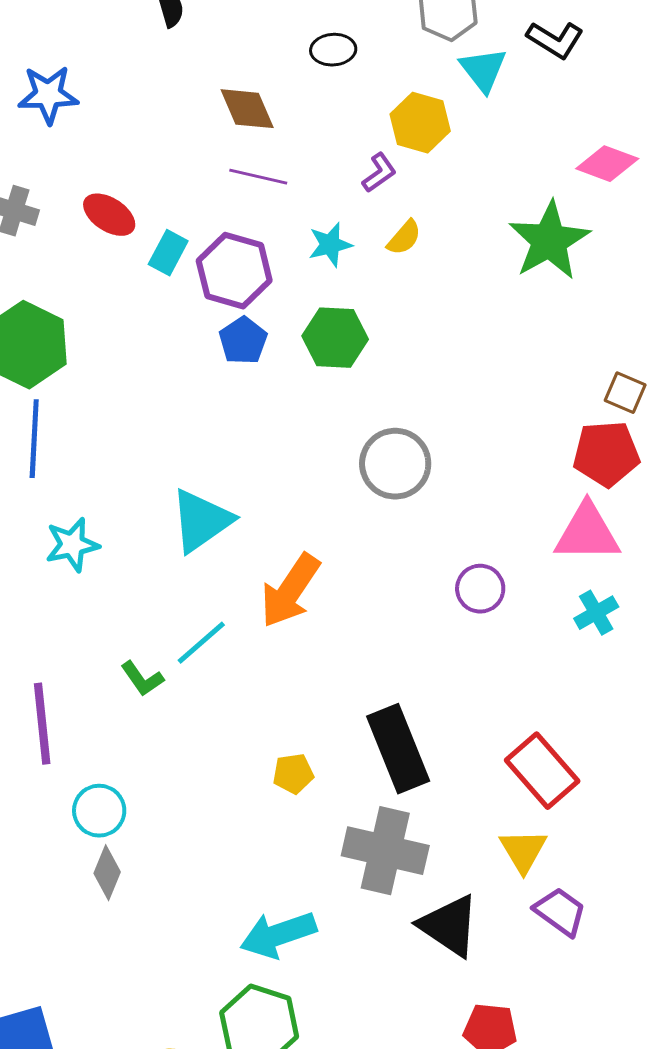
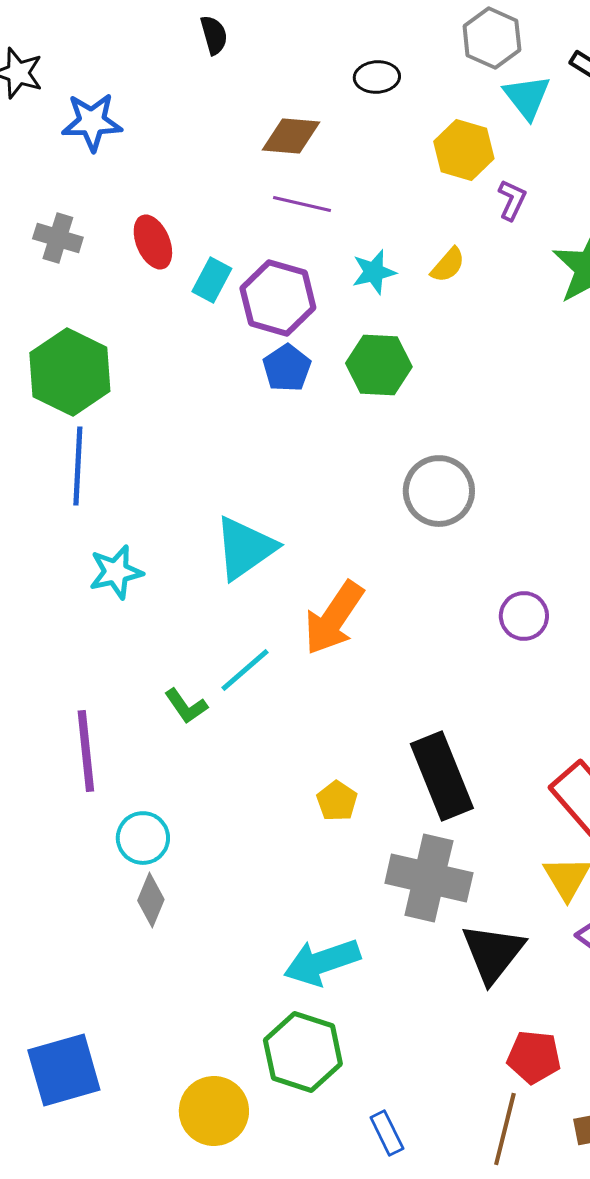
brown diamond: (247, 109) -> (291, 136), turned -62
purple L-shape: (379, 173) -> (512, 200), moved, turned -30
red ellipse: (109, 215) -> (153, 242), turned 34
yellow pentagon: (293, 774) -> (337, 801), turned -30
black triangle: (449, 926) -> (493, 953), turned 34

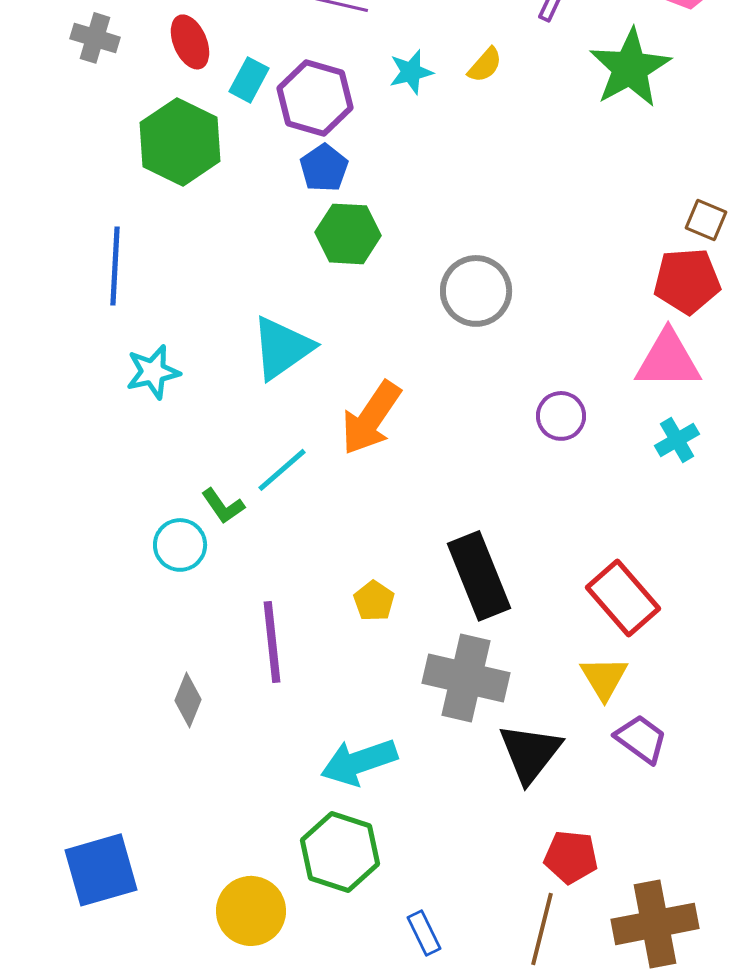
green hexagon: (379, 365) -> (348, 234), moved
green hexagon: (70, 372) -> (180, 142), moved
purple line: (86, 751) -> (272, 642), moved
cyan circle: (143, 838) -> (180, 545), moved

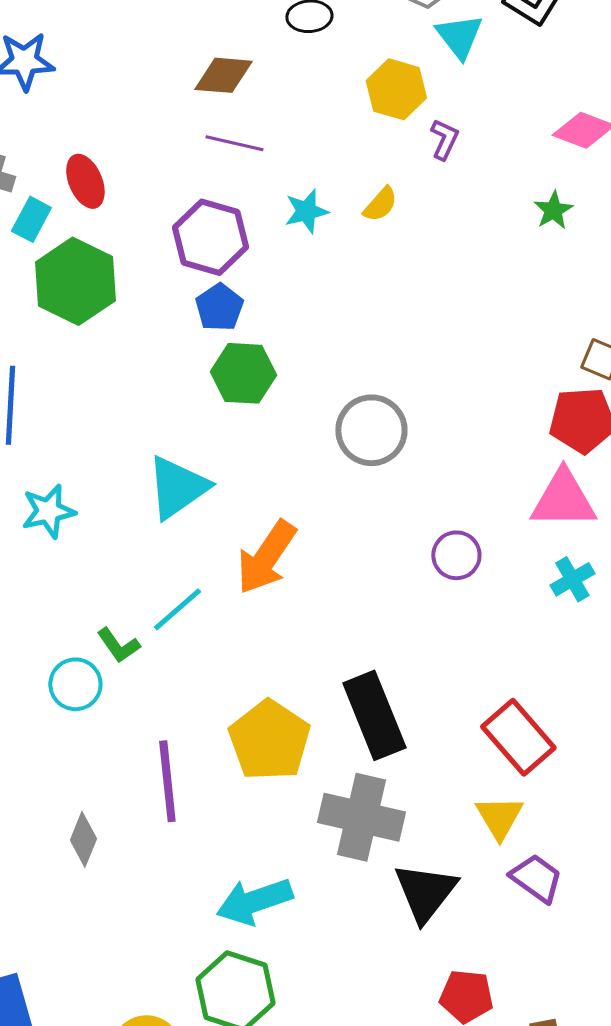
green star: (630, 68) -> (553, 210), moved, size x0.5
cyan rectangle: (249, 80) -> (31, 219), moved
yellow pentagon: (374, 601) -> (269, 740), size x2.0

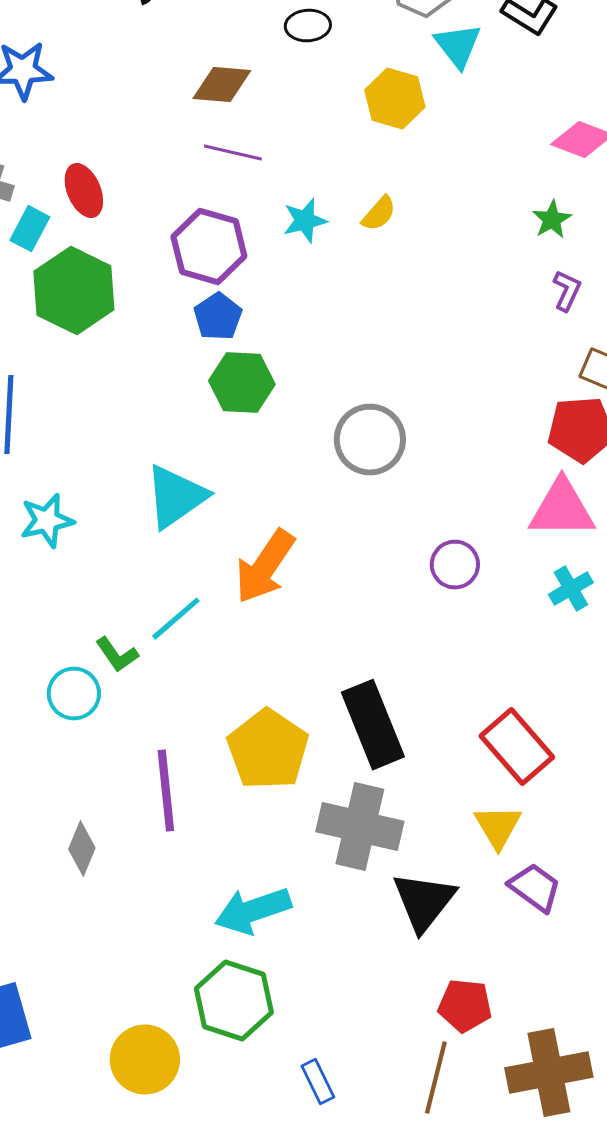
purple L-shape: (444, 139) -> (567, 291), moved

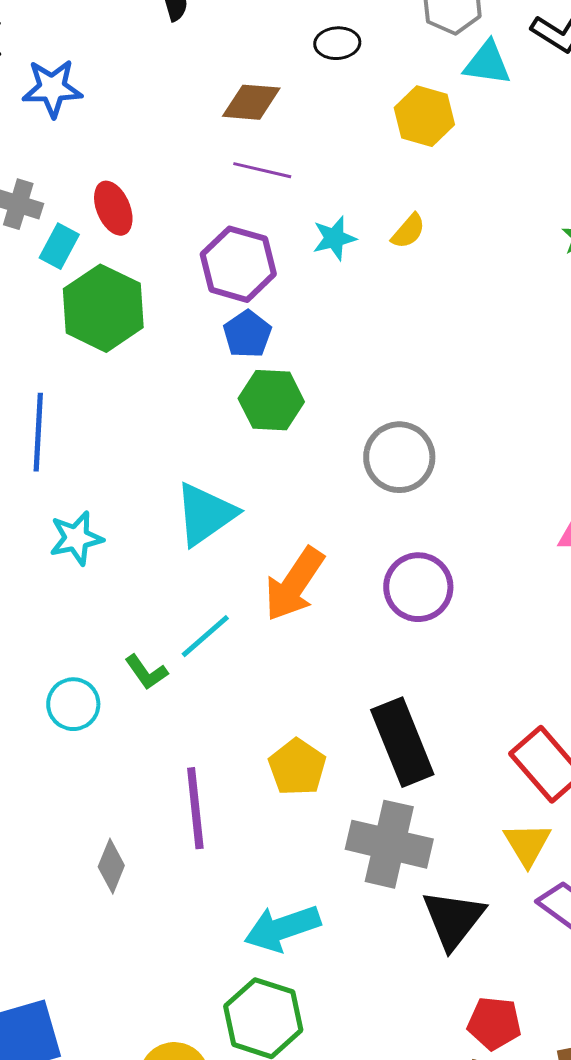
cyan triangle: (458, 46) -> (487, 63), turned -44
purple circle: (455, 565) -> (418, 587), moved, size x1.4
cyan circle: (74, 694) -> (73, 704), moved
yellow pentagon: (268, 750) -> (297, 767), size x0.7

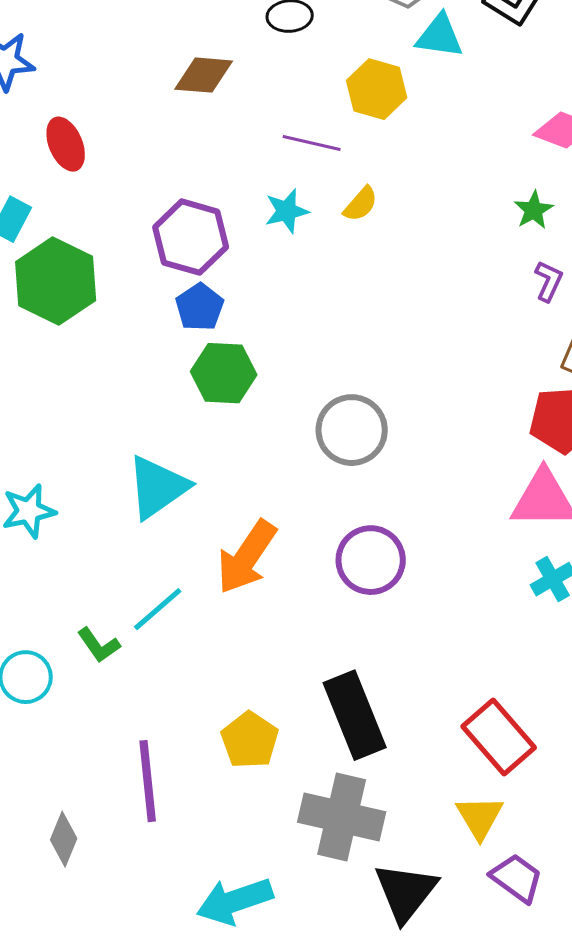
purple line: (262, 170) -> (312, 143), moved
red ellipse: (113, 208) -> (66, 144), moved

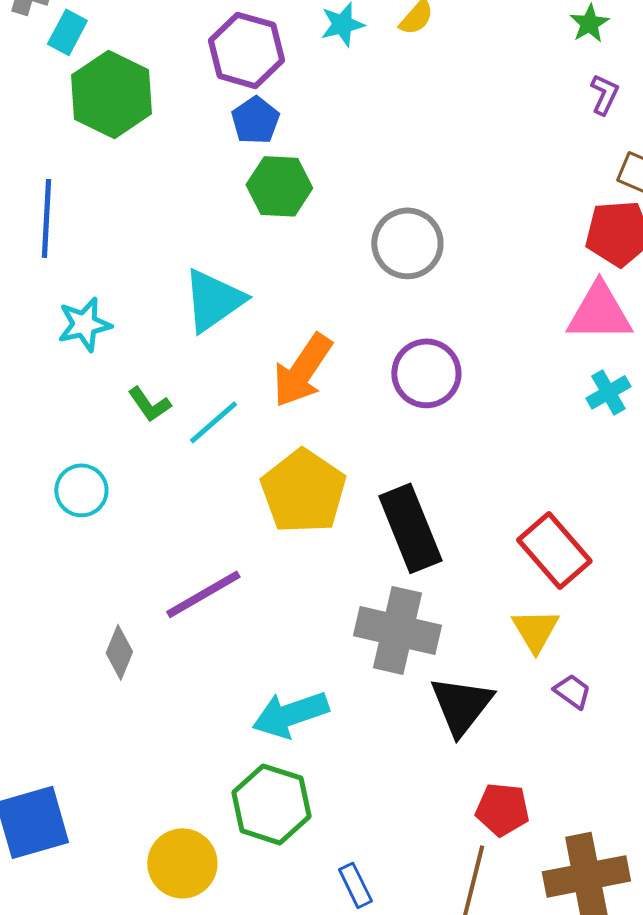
green L-shape: (99, 645) -> (149, 404), moved
yellow pentagon: (250, 740) -> (303, 491), moved, size x1.5
purple line: (148, 781) -> (203, 594), turned 66
purple trapezoid: (517, 878) -> (572, 691), size x0.7

